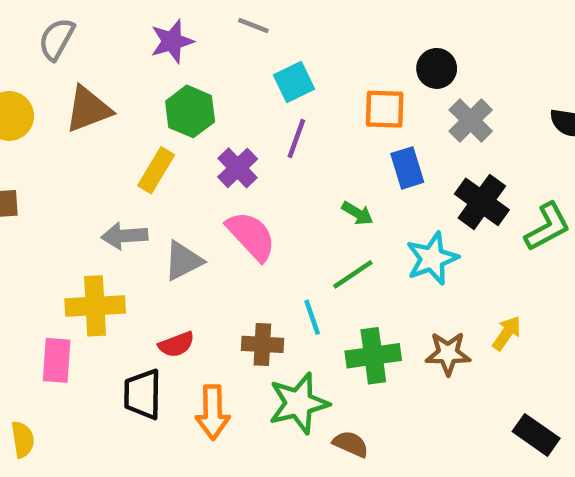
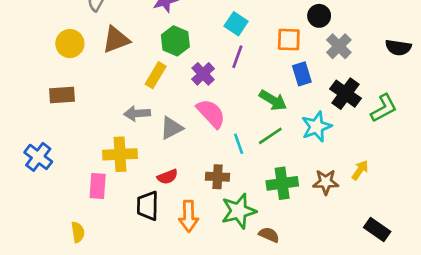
cyan square: (294, 82) -> (236, 24), turned -30
green arrow: (357, 213) -> (273, 100), size x1.5
cyan line: (312, 317) -> (239, 144), moved

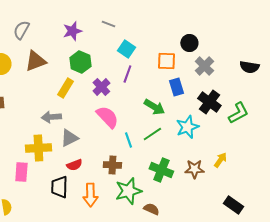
gray triangle: (171, 128) -> (69, 138), moved
green cross: (282, 183) -> (161, 170), turned 30

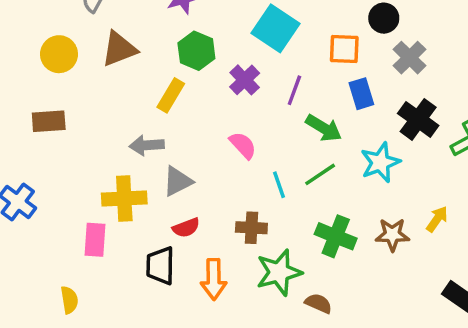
cyan square: (126, 49) -> (276, 28), size x1.5
purple line: (127, 74) -> (294, 90), moved
purple cross: (101, 87) -> (245, 80), moved
pink semicircle: (107, 117) -> (243, 145), size x0.7

